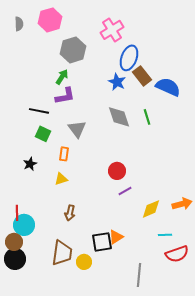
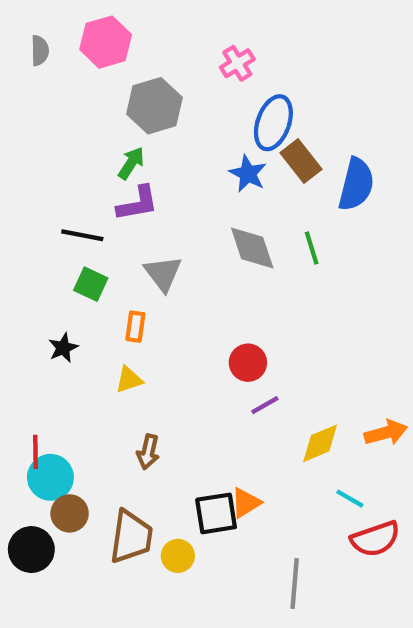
pink cross: (112, 30) -> (237, 63), size x0.7
blue semicircle: (168, 87) -> (356, 184), turned 80
cyan line: (165, 235) -> (350, 499), turned 32
brown circle: (14, 242) -> (70, 513), moved

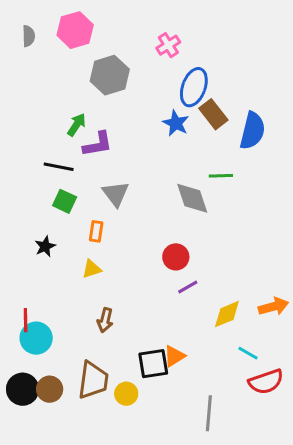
green arrow: (131, 163) -> (77, 125), moved
gray diamond: (252, 248) -> (192, 198), moved
green line: (312, 248) -> (221, 176), turned -75
brown circle: (70, 513) -> (50, 389), moved

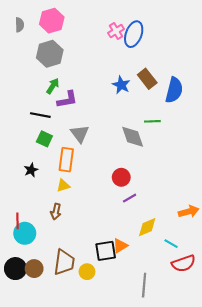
gray hexagon: (110, 75) -> (50, 54), moved
blue ellipse: (194, 87) -> (134, 34), moved
orange rectangle: (96, 231) -> (66, 160), size x1.6
yellow diamond: (227, 314) -> (147, 227), moved
brown arrow: (105, 320) -> (56, 212), moved

